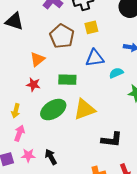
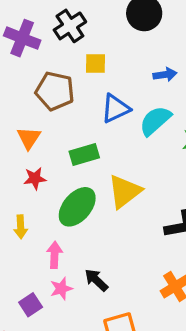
yellow square: (91, 27) -> (95, 63), turned 32
cyan semicircle: (116, 73) -> (155, 121), size x1.5
pink arrow: (19, 133) -> (55, 255), moved

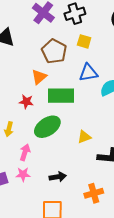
orange triangle: (29, 138) -> (39, 77), moved
green rectangle: (84, 154) -> (61, 96), size x1.4
yellow triangle: (124, 191) -> (84, 137), moved, size x0.6
black arrow: (96, 280) -> (58, 177), moved, turned 112

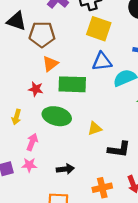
yellow square: (84, 41) -> (99, 29), size x1.6
brown pentagon: (54, 51) -> (42, 34), moved, turned -30
green ellipse: (47, 127) -> (57, 116), turned 45

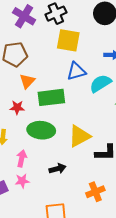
yellow triangle: (95, 128) -> (79, 136), size x1.6
black arrow: (65, 169) -> (58, 169), moved

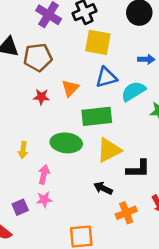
orange triangle: (27, 81) -> (70, 88), moved
green rectangle: (51, 97) -> (97, 116), moved
red star: (17, 107) -> (41, 97), moved
black arrow: (58, 169) -> (103, 188), moved, turned -140

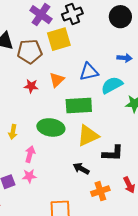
yellow square: (98, 42) -> (59, 39), moved, turned -30

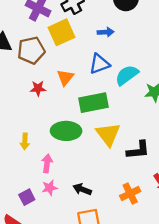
blue arrow: (124, 58) -> (106, 32), moved
yellow triangle: (88, 136) -> (108, 134), turned -35
black arrow: (81, 169) -> (82, 189), moved

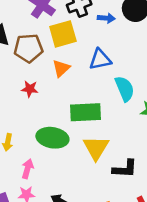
blue arrow: (106, 32) -> (106, 18), moved
blue triangle: (99, 64) -> (100, 59), moved
cyan semicircle: (127, 75) -> (125, 89), turned 95
orange triangle: (65, 77) -> (61, 68), moved

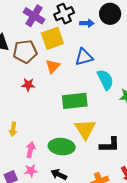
green ellipse: (52, 138) -> (62, 147), moved

